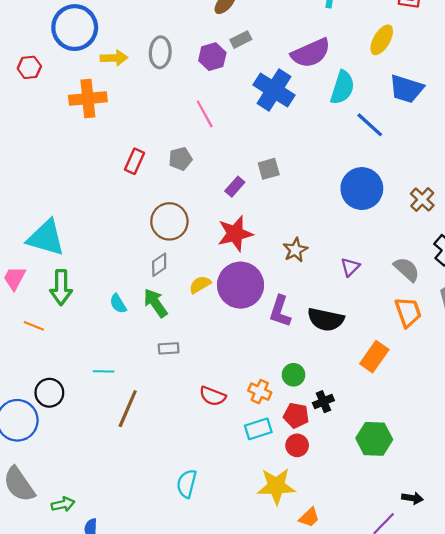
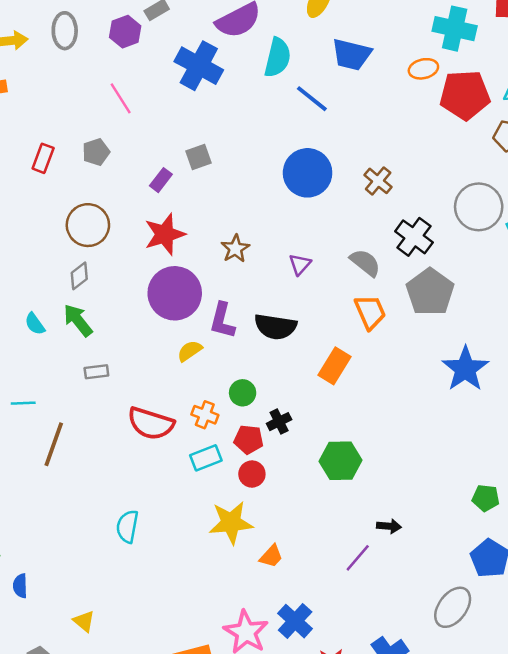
yellow semicircle: (200, 285) -> (190, 351), moved
red semicircle: (213, 396) -> (151, 423), size x1.5

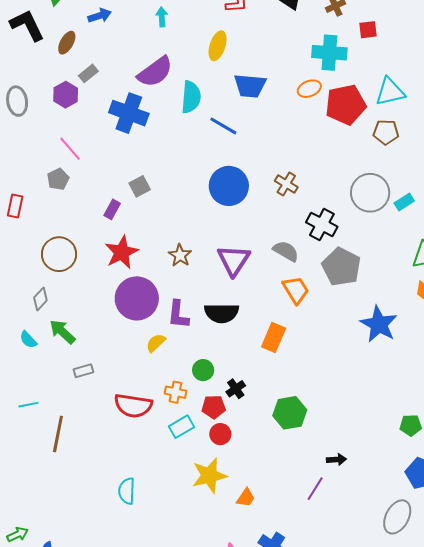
gray pentagon: (96, 152) -> (58, 179), moved
purple triangle: (300, 264) -> (234, 260), size x1.8
gray diamond: (79, 276) -> (40, 299), moved

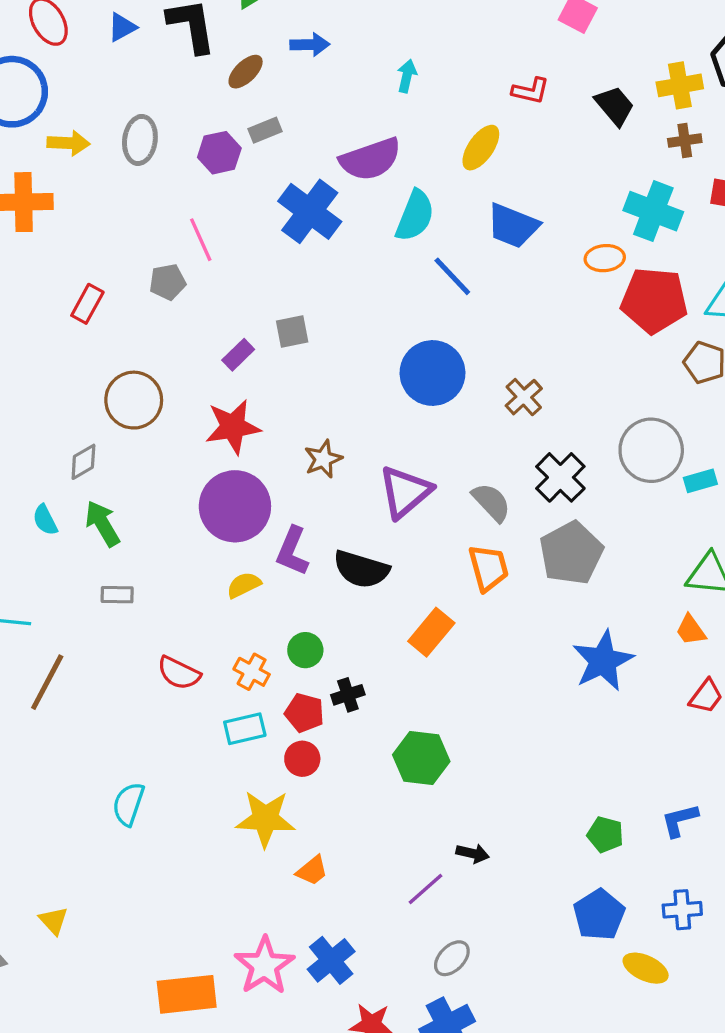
red semicircle: (133, 406) -> (179, 673), size x0.7
gray ellipse: (397, 517) -> (452, 958), moved, size x0.7

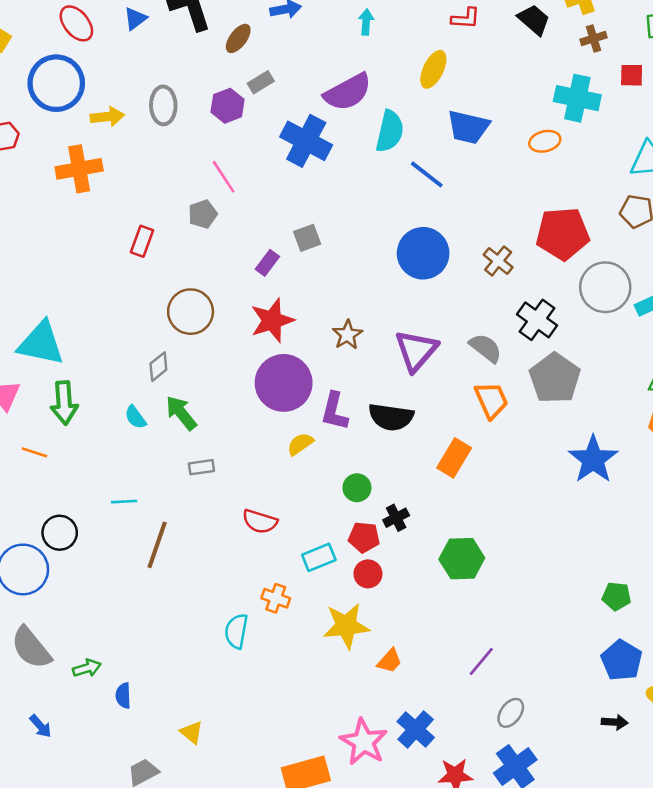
red pentagon: (654, 300) -> (563, 234), moved
orange cross: (252, 672) -> (276, 598), moved
black arrow: (473, 853) -> (615, 722), moved

